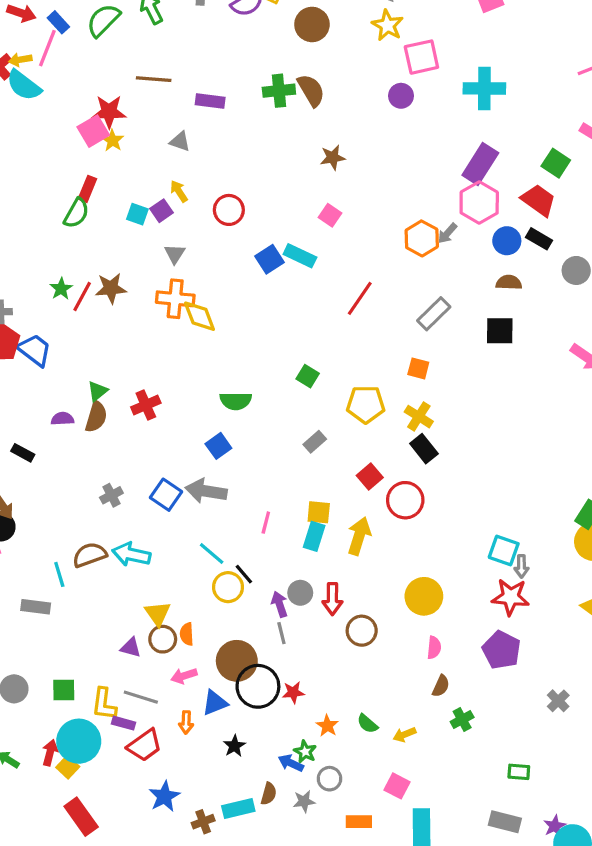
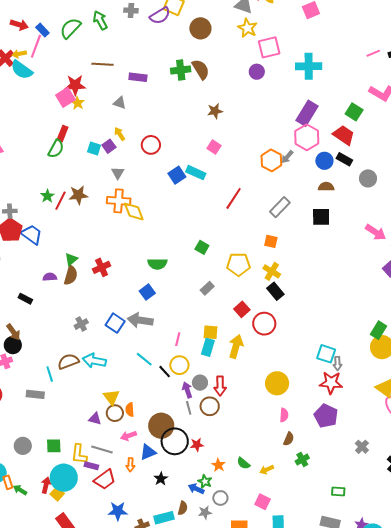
yellow circle: (228, 587) -> (179, 365), moved
brown circle: (362, 631) -> (210, 406), moved
blue star: (164, 796) -> (118, 511), turned 30

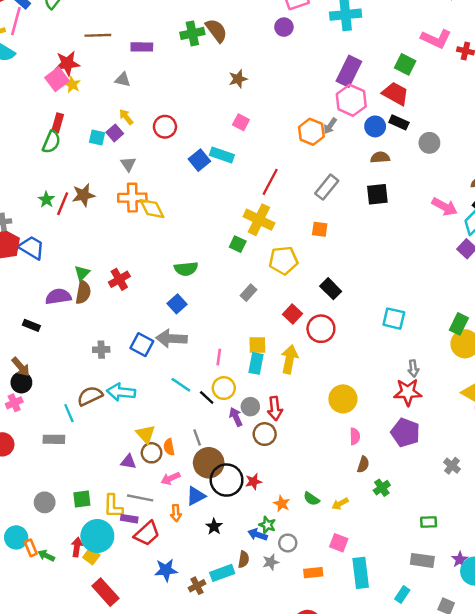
yellow cross: (272, 271) -> (259, 220), moved, size x1.4
purple semicircle: (50, 277) -> (58, 297), size x1.5
gray cross: (81, 324) -> (101, 350), turned 32
cyan square: (326, 354) -> (394, 319), moved
gray line: (189, 408) -> (197, 437), moved

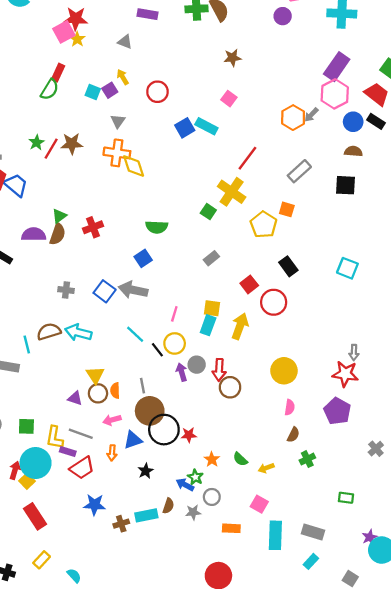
yellow pentagon: (283, 260) -> (264, 225), moved, turned 30
cyan square: (394, 319) -> (347, 268), moved
brown circle: (265, 434) -> (230, 387), moved
gray rectangle: (422, 560) -> (313, 532), moved

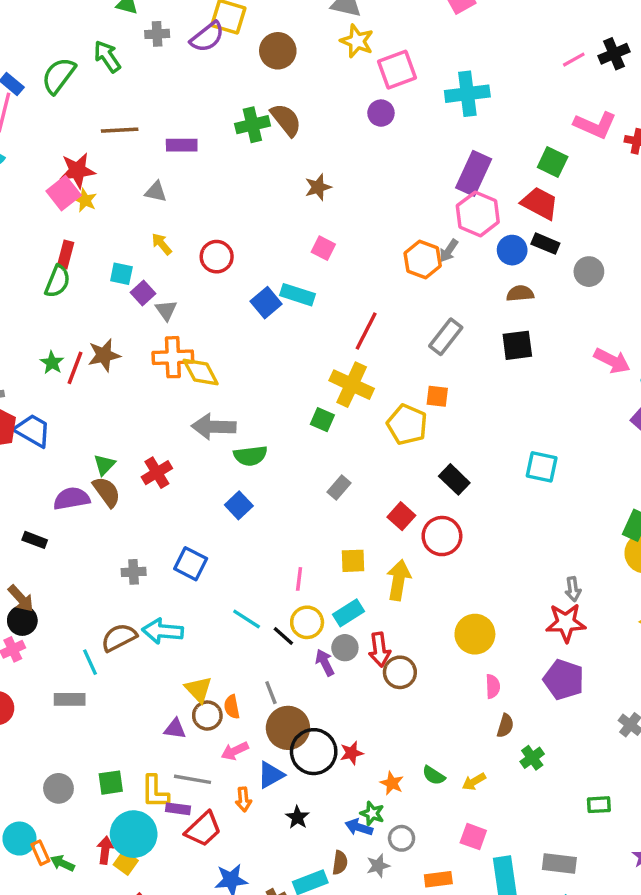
purple square: (110, 90) -> (143, 293), moved
brown semicircle: (58, 234) -> (107, 492), turned -45
gray arrow: (133, 290) -> (214, 427), moved
cyan rectangle: (208, 325) -> (349, 613), moved, turned 48

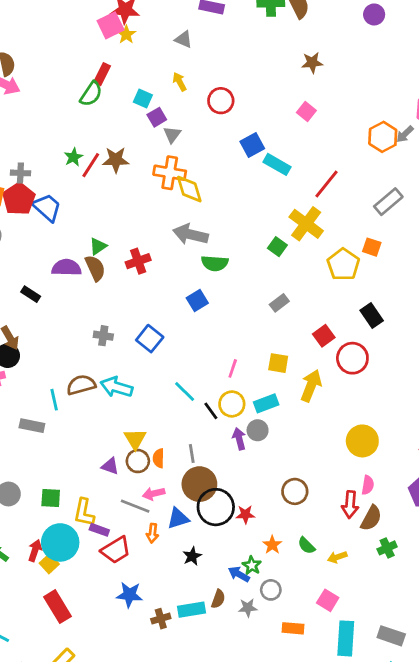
cyan rectangle: (298, 295) -> (277, 164), moved
red arrow: (379, 650) -> (350, 505), moved
brown circle: (400, 672) -> (295, 491), moved
brown semicircle: (505, 726) -> (371, 518), size x1.4
gray line: (193, 779) -> (135, 506), moved

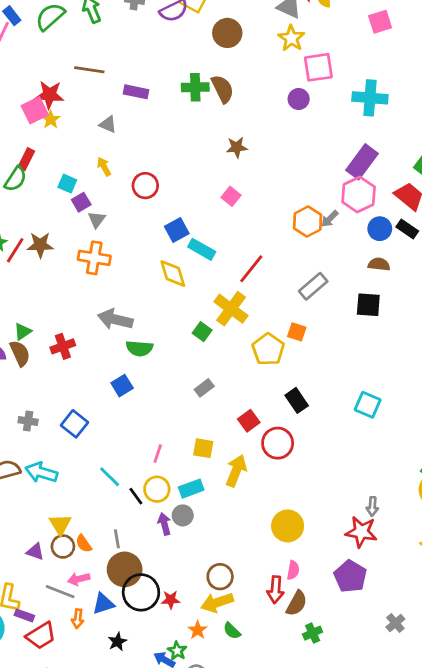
yellow diamond: (189, 189) -> (173, 274), moved
orange semicircle: (159, 458) -> (84, 544), turned -36
yellow arrow: (337, 557) -> (217, 603), moved, size x1.6

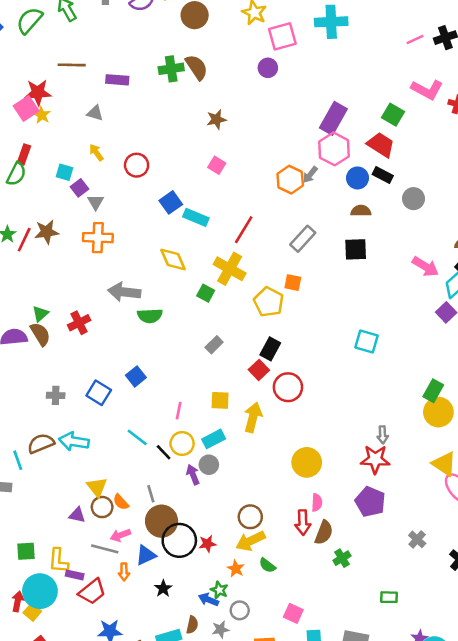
cyan cross: (370, 98) -> (331, 22), moved
yellow diamond: (173, 274) -> (173, 260), moved
blue square: (122, 386) -> (136, 376), moved
black rectangle: (297, 400) -> (270, 349), moved, turned 70

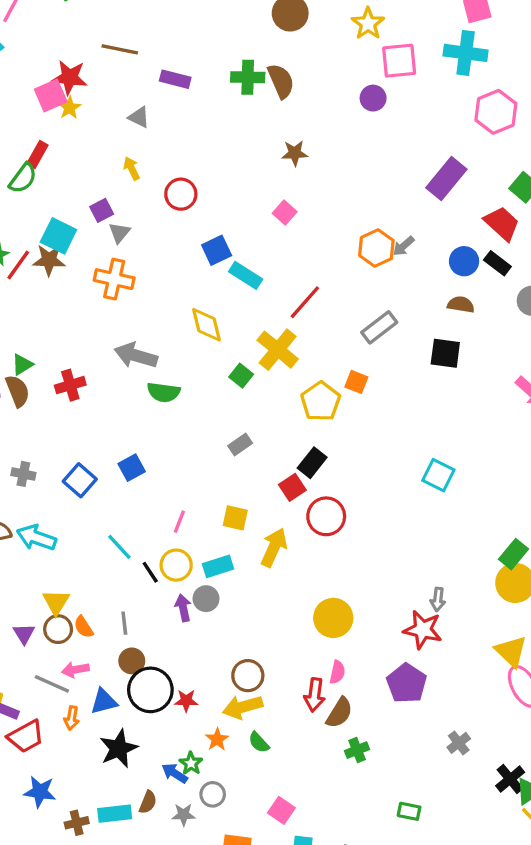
pink hexagon: (334, 149) -> (496, 112), moved
cyan square: (64, 172) -> (58, 236), moved, size x1.5
purple triangle: (77, 515) -> (24, 634), turned 36
brown circle: (162, 521) -> (132, 661), size x0.6
black star: (163, 588) -> (119, 749), size x1.6

